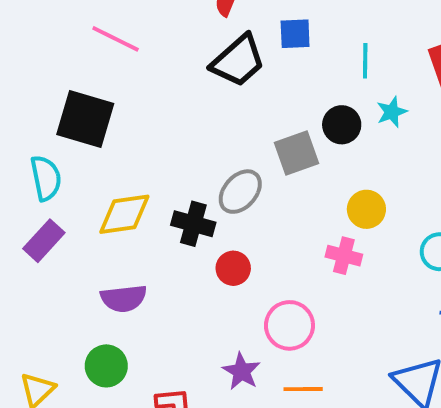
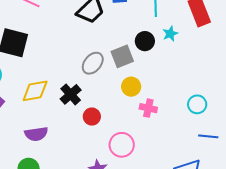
gray ellipse: (240, 192) -> (93, 63), moved
yellow circle: (366, 209) -> (131, 87), moved
black cross: (193, 224) -> (71, 94), turned 35

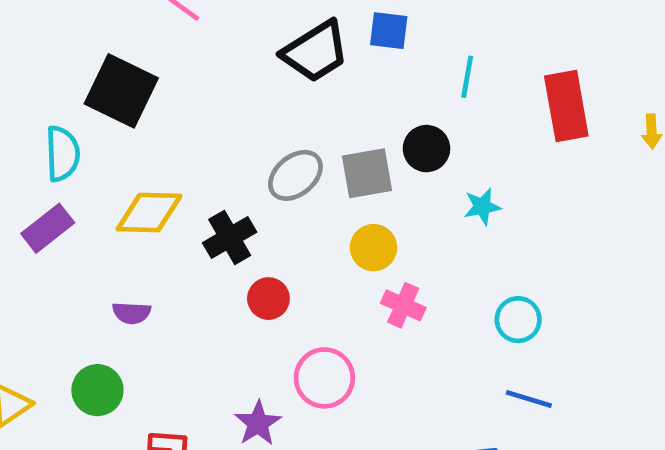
cyan star: (170, 34) -> (482, 207), moved
purple semicircle: (36, 134) -> (132, 313), size x0.7

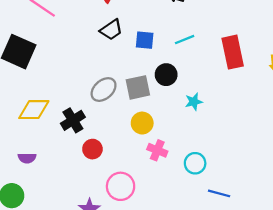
blue square: (389, 31) -> (145, 40), moved
black trapezoid: (315, 52) -> (111, 30), size x0.7
cyan line: (467, 77) -> (185, 40), turned 60
cyan circle: (518, 320) -> (195, 163), moved

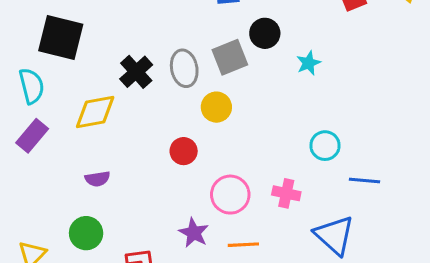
gray ellipse: (104, 90) -> (184, 68), turned -50
black cross: (73, 120) -> (136, 72), moved
yellow circle: (142, 123) -> (216, 107), moved
pink cross: (157, 150) -> (286, 193), moved

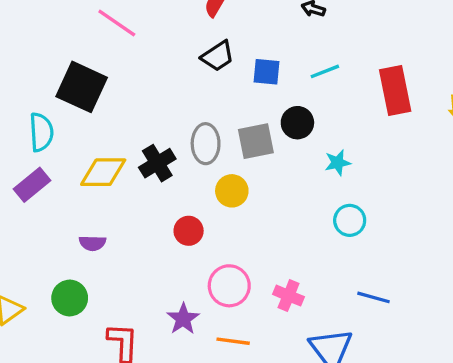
black cross: (136, 72) -> (157, 163), moved
cyan circle: (325, 146) -> (350, 220), moved

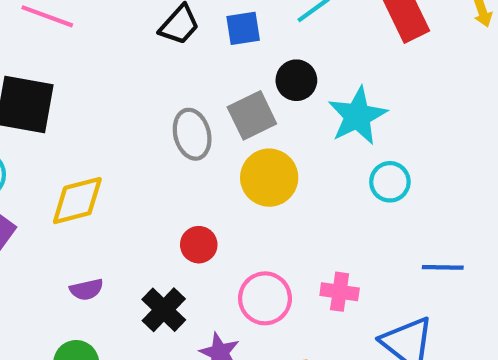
black cross: (157, 163) -> (164, 310), moved
cyan star: (338, 163) -> (357, 116), size x1.8
yellow circle: (232, 191) -> (269, 178), moved, size x1.4

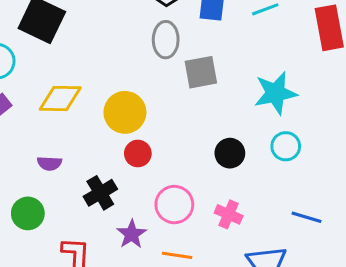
black circle: (296, 80) -> (230, 153), moved
gray ellipse: (192, 134) -> (166, 40), moved
yellow circle: (269, 178) -> (125, 112), moved

